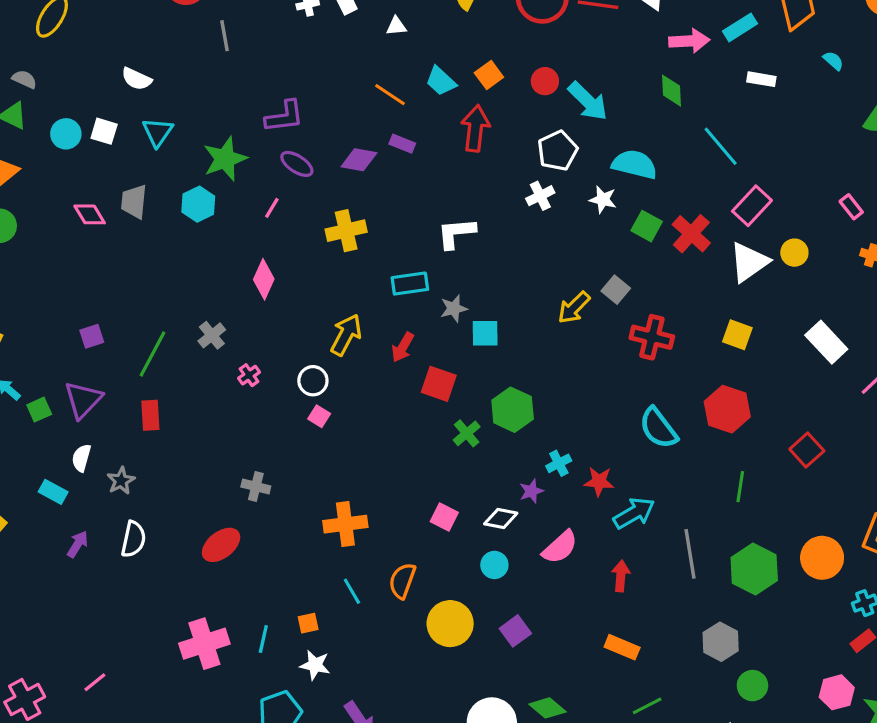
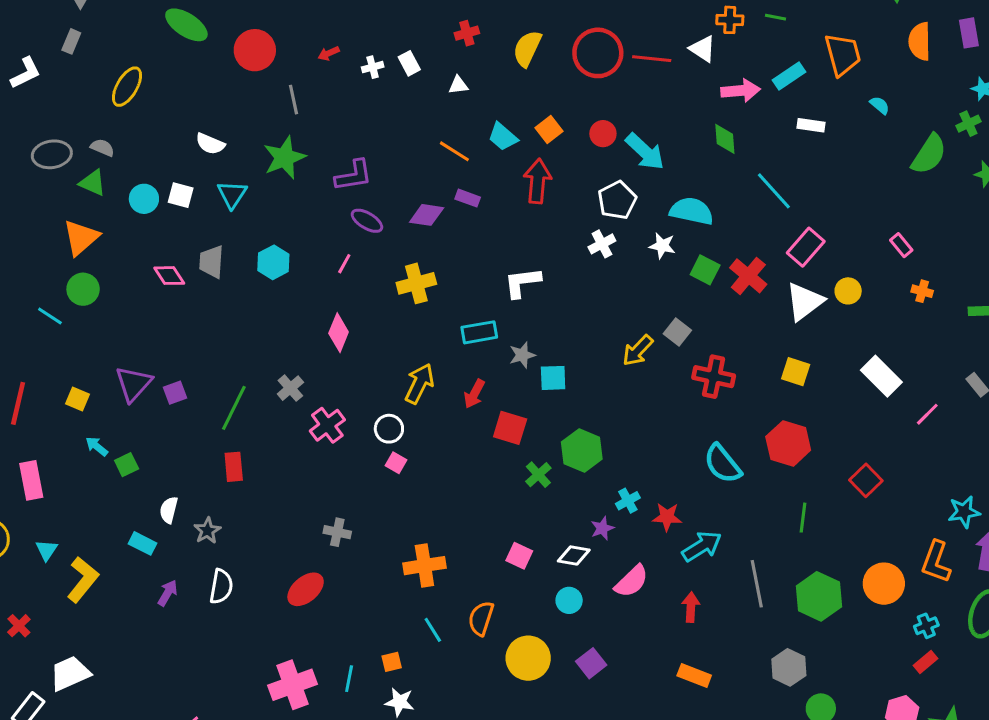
green star: (225, 159) -> (284, 158), moved
pink cross: (249, 375) -> (327, 425), size x1.6
purple triangle: (83, 400) -> (134, 384), moved

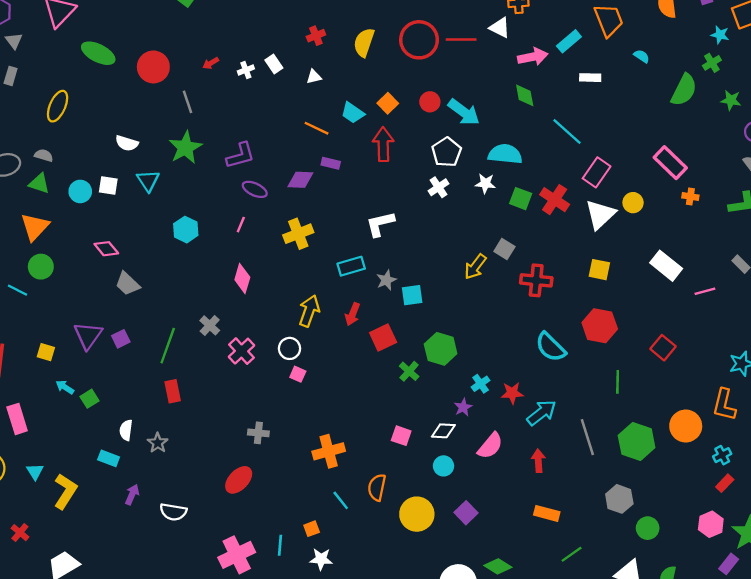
pink rectangle: (901, 245) -> (670, 163), size x1.8
gray trapezoid: (211, 262) -> (128, 284), moved, turned -44
pink line: (927, 414) -> (705, 291), turned 36
red square: (510, 428) -> (383, 337), turned -36
white semicircle: (221, 586) -> (173, 512), moved, turned 96

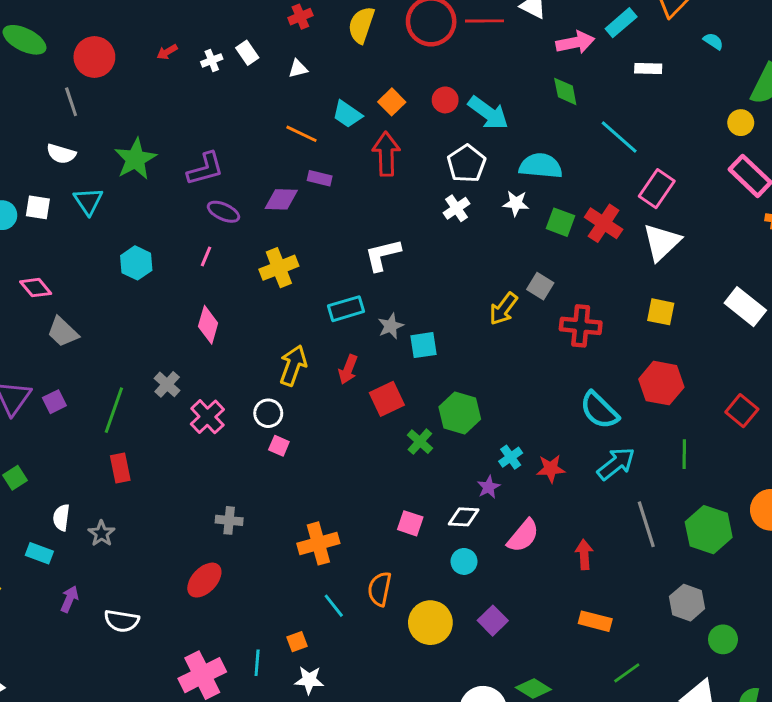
gray line: (187, 102) -> (71, 102), moved
yellow circle: (633, 203) -> (741, 123), moved
cyan arrow: (542, 413) -> (616, 464), moved

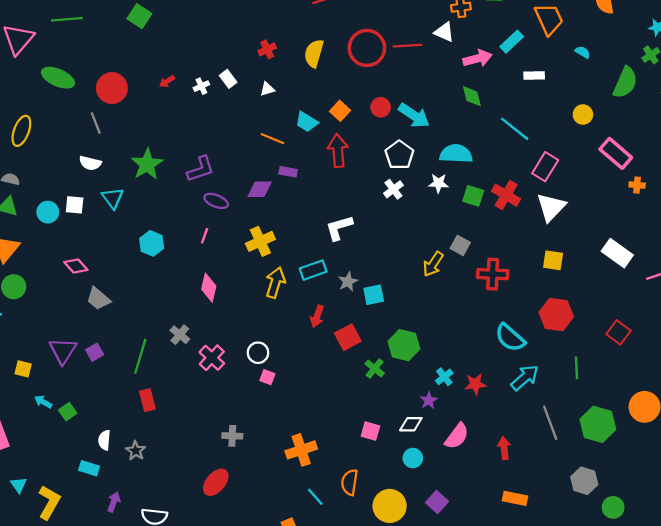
yellow circle: (741, 123) -> (583, 115), moved
yellow arrow: (293, 366) -> (275, 282), moved

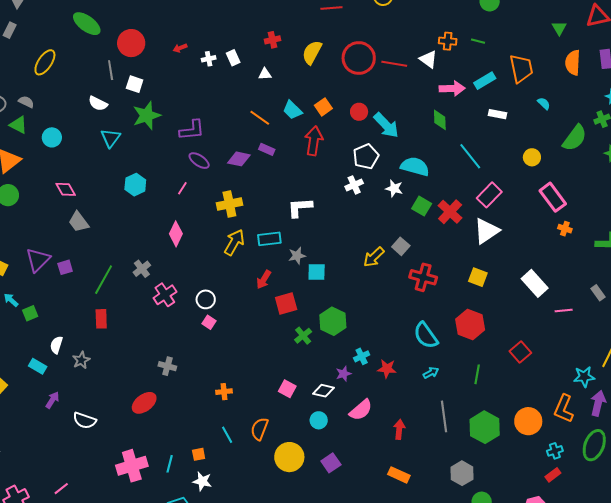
white square: (75, 205) -> (135, 84), moved
cyan arrow: (525, 378) -> (431, 373), size x0.6
orange cross: (301, 450) -> (224, 392), size x0.6

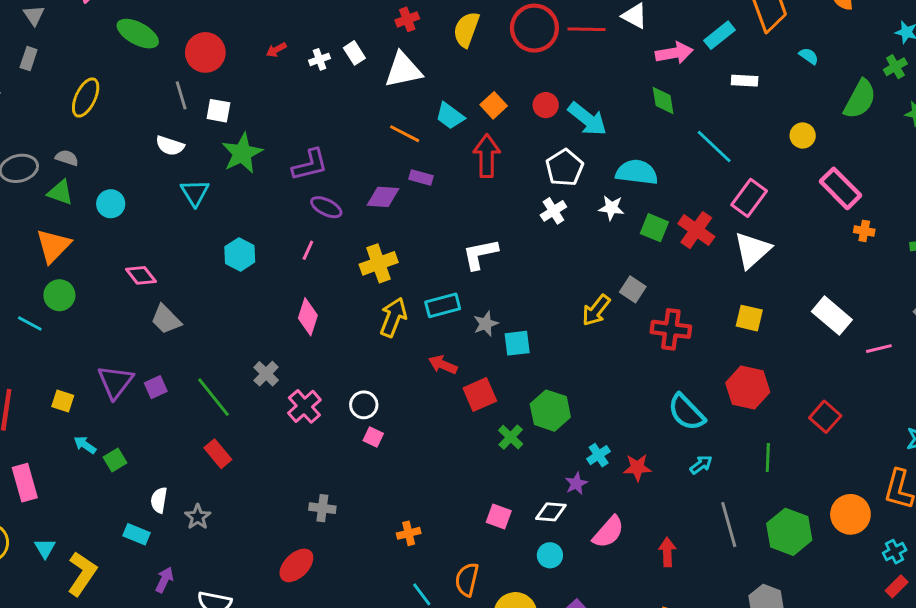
white triangle: (265, 74) -> (403, 70), size x2.0
green line: (104, 280) -> (213, 397), turned -60
red arrow: (264, 280) -> (443, 365), turned 90
red rectangle: (101, 319) -> (218, 454), turned -30

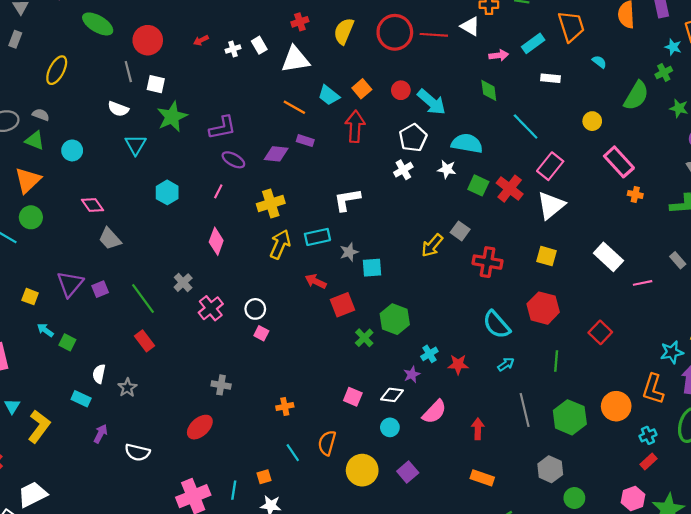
pink arrow: (674, 53) -> (499, 55), size x0.7
green square: (115, 460) -> (67, 342), turned -35

